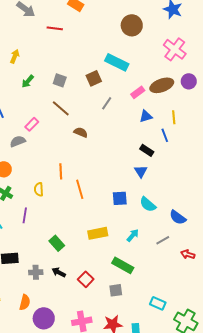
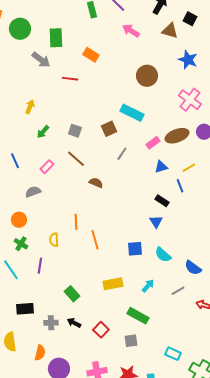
yellow line: (174, 117) -> (189, 168), turned 64
pink rectangle: (32, 124) -> (47, 167), moved

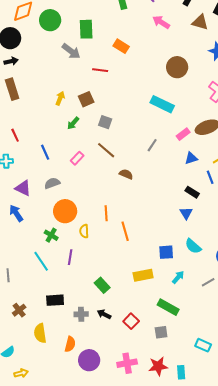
brown square: (109, 129) -> (86, 99), moved
gray semicircle: (33, 192) -> (52, 183), moved
orange circle: (19, 220) -> (65, 211), moved, size x1.5
blue square: (135, 249) -> (166, 252), moved

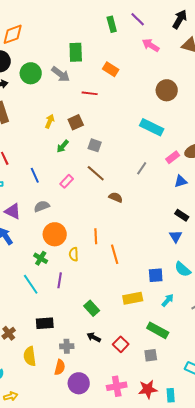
green circle: (50, 20) -> (31, 73), moved
gray cross: (81, 314) -> (67, 346), moved

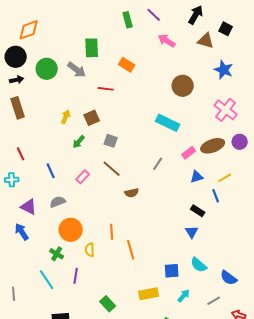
brown semicircle: (116, 197) -> (132, 193), turned 144

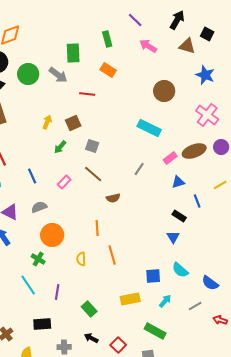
green rectangle: (128, 20) -> (107, 39), moved
yellow line: (225, 178) -> (220, 185), moved
orange line: (112, 232) -> (97, 228), moved
yellow semicircle: (90, 250) -> (81, 259), moved
purple line: (76, 276) -> (57, 292), moved

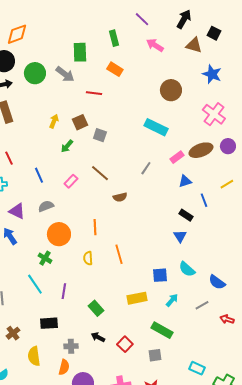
gray square: (92, 146) -> (100, 135), moved
orange line: (97, 228) -> (95, 227), moved

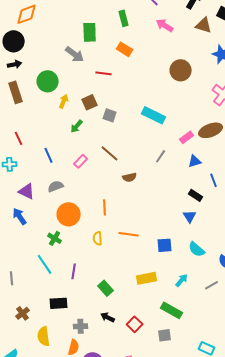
green circle: (35, 73) -> (48, 81), moved
cyan rectangle: (156, 127) -> (154, 115), moved
gray line: (146, 168) -> (161, 156), moved
orange line: (119, 254) -> (129, 234), turned -66
blue square: (160, 275) -> (165, 245), moved

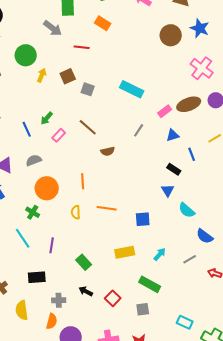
brown circle: (181, 70) -> (171, 35), moved
green arrow: (77, 126) -> (47, 118), moved
cyan semicircle: (197, 249) -> (187, 210), moved

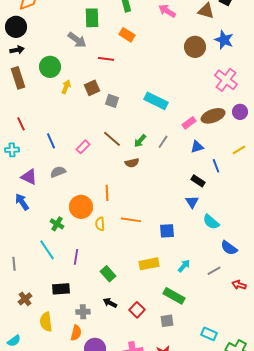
green arrow: (47, 118) -> (140, 141), moved
orange circle: (47, 188) -> (81, 207), moved

